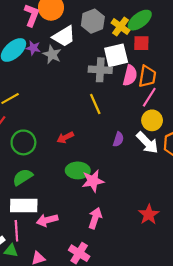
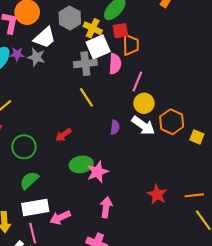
yellow cross: (120, 27) -> (93, 28), moved
orange trapezoid: (147, 76) -> (131, 45), moved

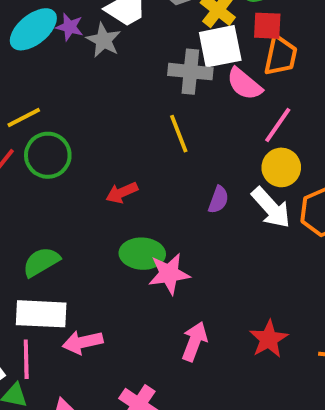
pink semicircle: (115, 64) -> (244, 84), turned 114
green circle: (24, 147) -> (48, 155), moved
pink arrow: (106, 207) -> (194, 341), moved

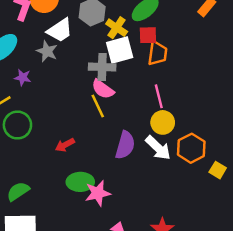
purple star: (70, 27) -> (23, 78), moved
pink semicircle: (244, 84) -> (103, 89), moved
pink line: (278, 125) -> (159, 96), turned -45
purple semicircle: (218, 200) -> (125, 145), size x1.6

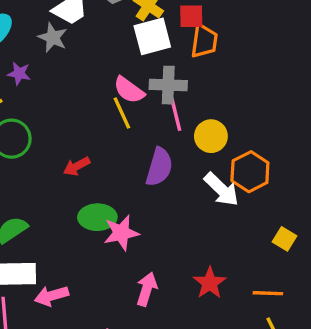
gray cross: (102, 67) -> (168, 85), moved
pink line: (159, 96) -> (176, 114), moved
white arrow: (158, 148) -> (221, 189), moved
yellow square: (218, 170) -> (284, 239), moved

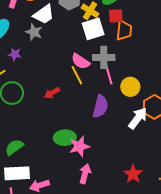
red arrow: (77, 166) -> (52, 93), moved
white arrow: (221, 189) -> (138, 118), turned -95
pink arrow: (147, 289) -> (85, 174), moved

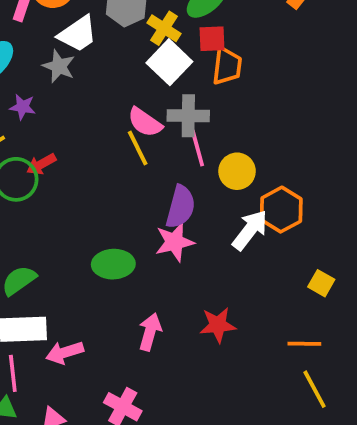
white square: (93, 29) -> (169, 62), turned -30
red arrow: (52, 93) -> (41, 164), moved
pink star: (79, 146) -> (175, 242), moved
red star: (133, 174) -> (218, 325), moved, turned 30

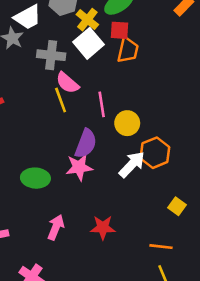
gray cross: (188, 116) -> (51, 55), moved

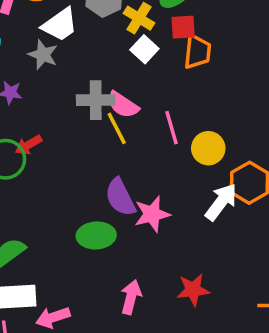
white square: (89, 43) -> (144, 49), size x0.7
gray cross: (51, 55) -> (96, 100), moved
purple semicircle: (86, 144) -> (120, 197), moved, turned 140

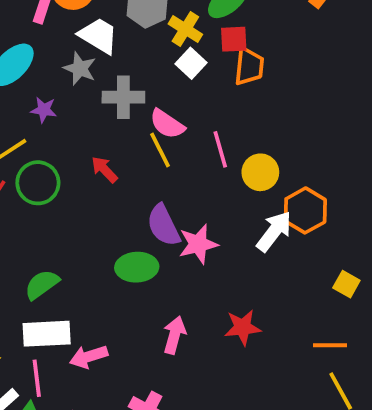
white trapezoid: (60, 25) -> (99, 36), turned -114
gray cross: (96, 100) -> (123, 97), moved
red arrow: (28, 145) -> (104, 169), moved, turned 76

